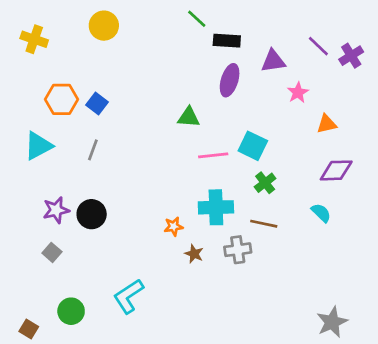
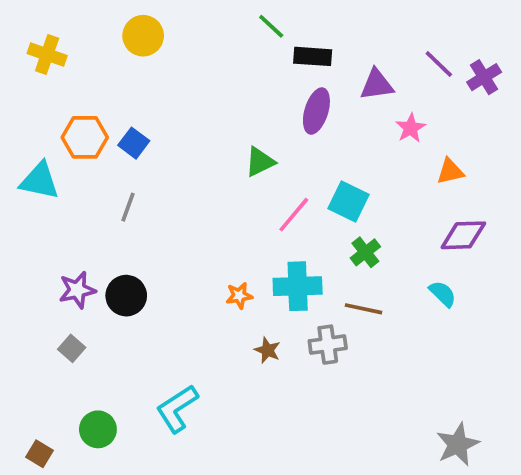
green triangle: (189, 117) -> (260, 162), turned -30
cyan triangle: (38, 146) -> (40, 181), moved, turned 40
pink line: (213, 155) -> (294, 215), turned -44
orange star: (174, 226) -> (239, 296), moved

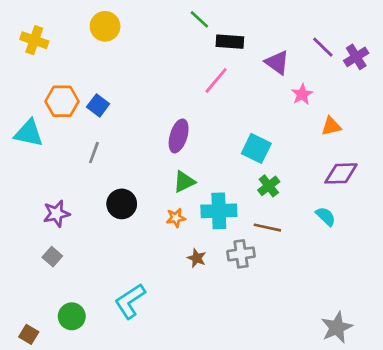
purple triangle: (377, 85) -> (277, 62), turned 44
purple ellipse: (316, 111) -> (179, 136), moved
green triangle: (260, 162) -> (184, 182), moved
pink line: (294, 215) -> (216, 80), moved
black circle: (126, 296) -> (122, 204), moved

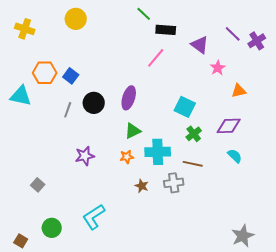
purple diamond: (341, 173) -> (229, 126), moved
black circle: (122, 204) -> (94, 103), moved
purple star: (56, 214) -> (85, 156), moved

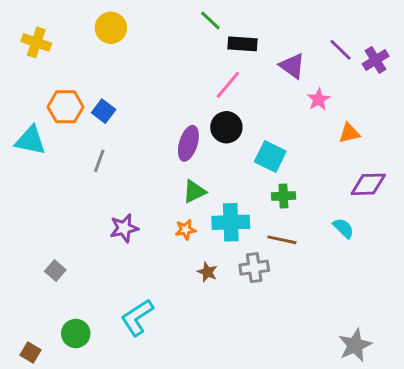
black circle: (94, 103) -> (226, 127), moved
purple diamond: (229, 126) -> (368, 184), moved
green cross: (194, 134) -> (283, 196), turned 35

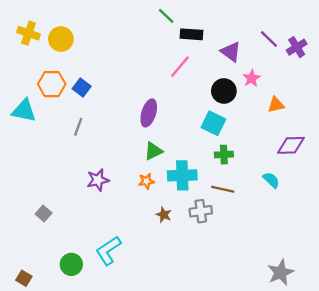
yellow circle: (111, 28) -> (61, 39), moved
black circle: (226, 127) -> (224, 91), moved
green circle: (76, 333) -> (71, 264), moved

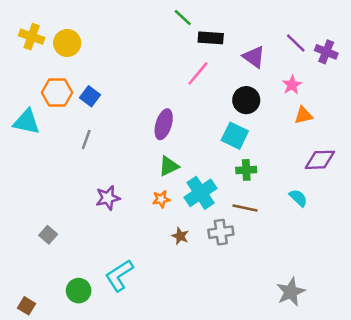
purple cross: (297, 47) -> (326, 52), turned -36
pink star: (252, 78) -> (292, 85), moved
cyan cross: (182, 175) -> (201, 193), turned -32
gray star: (281, 272) -> (291, 292), moved

